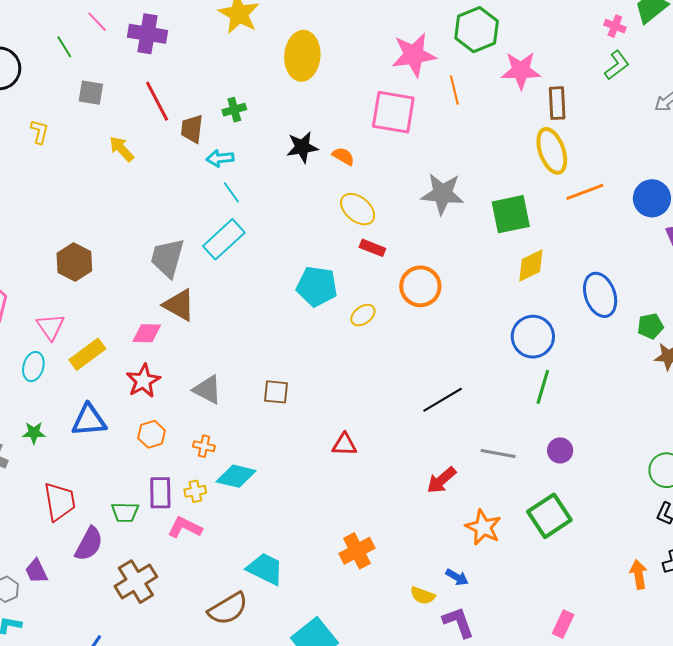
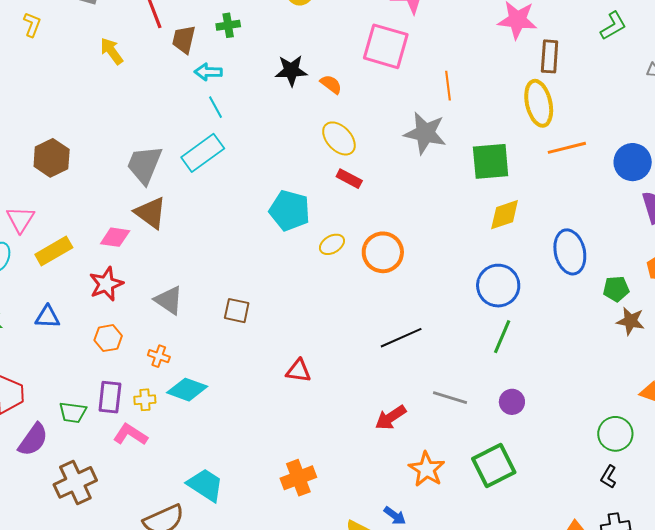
orange line: (454, 90) -> (448, 86), moved
orange circle: (420, 286) -> (383, 252), moved
blue triangle: (89, 420) -> (48, 317), size x0.7

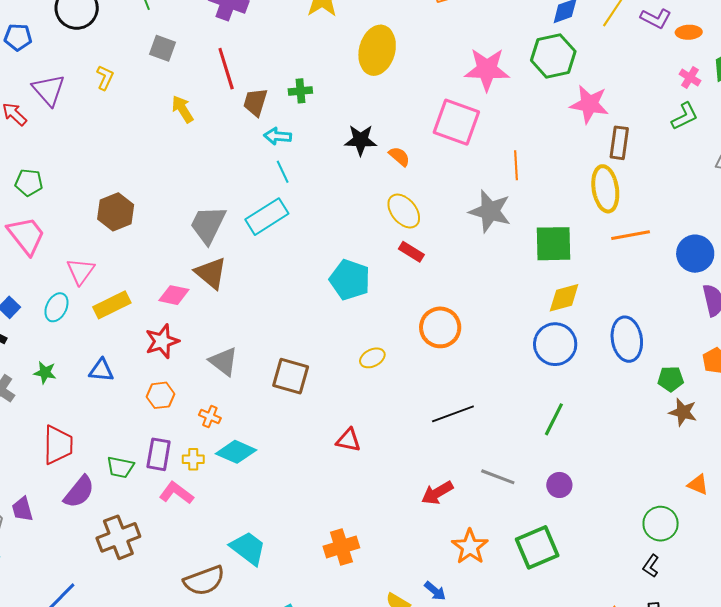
yellow ellipse: (332, 244) -> (372, 358), moved
blue circle: (498, 286) -> (555, 344), moved
brown square: (237, 311) -> (291, 376), size x1.4

